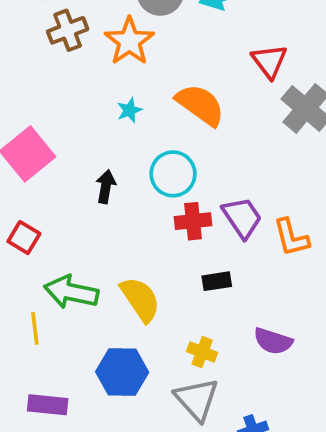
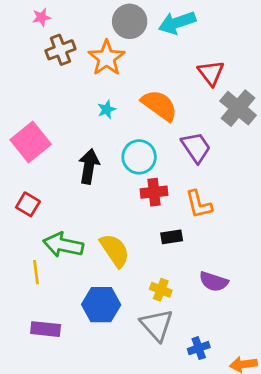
black arrow: (106, 187) -> (89, 166), size x1.4
purple trapezoid: (242, 218) -> (196, 147), moved
orange L-shape: (291, 238) -> (199, 204), moved

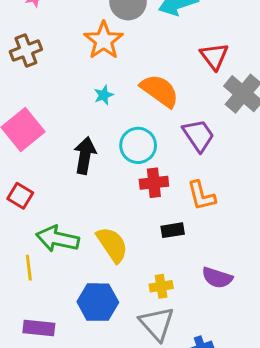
brown cross: (60, 50) -> (26, 51), moved
yellow cross: (161, 290) -> (161, 286), turned -30

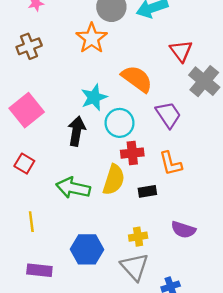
cyan star: (104, 95) -> (94, 97), moved, size x1.6
green arrow: (58, 239) -> (73, 188), moved
yellow semicircle: (112, 245) -> (114, 180), moved, turned 52

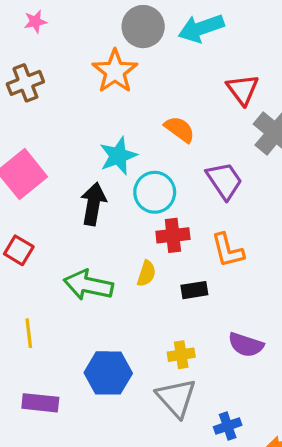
orange semicircle: (137, 79) -> (180, 129), size x0.7
yellow semicircle: (114, 180) -> (146, 273), size x0.6

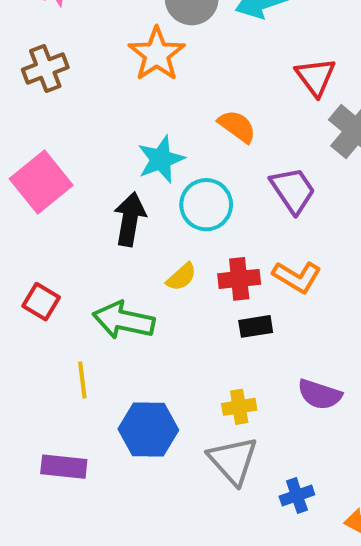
red cross: (173, 235) -> (239, 279), moved
red square: (19, 250) -> (41, 302), moved
orange L-shape: (228, 250) -> (297, 277), turned -45
yellow semicircle: (146, 273) -> (181, 277), moved, turned 30
yellow line: (29, 333) -> (82, 380), moved

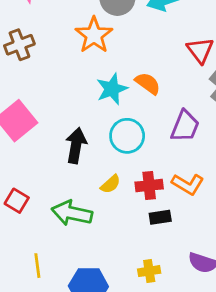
cyan star: (161, 159) -> (112, 89), moved
purple trapezoid: (293, 190) -> (185, 126), turned 56
yellow line: (82, 380) -> (37, 266), moved

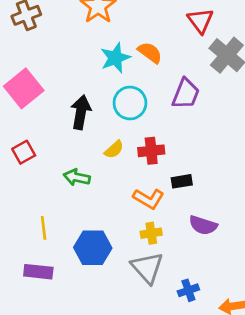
orange L-shape: (188, 184) -> (149, 199), moved
red square: (17, 201) -> (24, 152), moved, turned 30
green arrow: (72, 213) -> (77, 177), size x0.7
black rectangle: (160, 217) -> (182, 181), moved

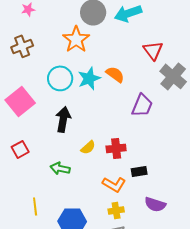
cyan circle: (130, 103) -> (60, 78), moved

